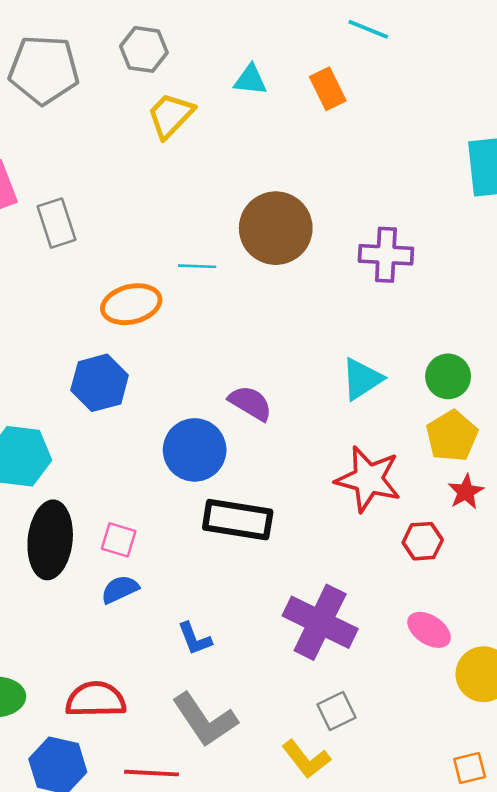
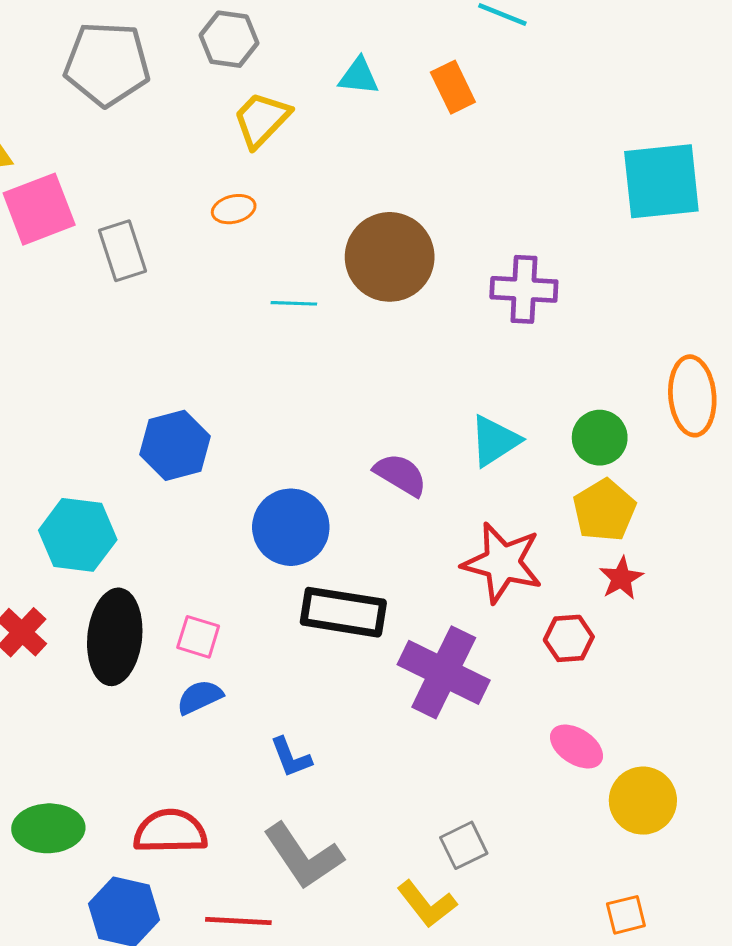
orange ellipse: (131, 304) -> (234, 209), moved, size x0.6
purple semicircle: (250, 403) -> (400, 475), moved
purple cross: (320, 622) -> (444, 672), moved

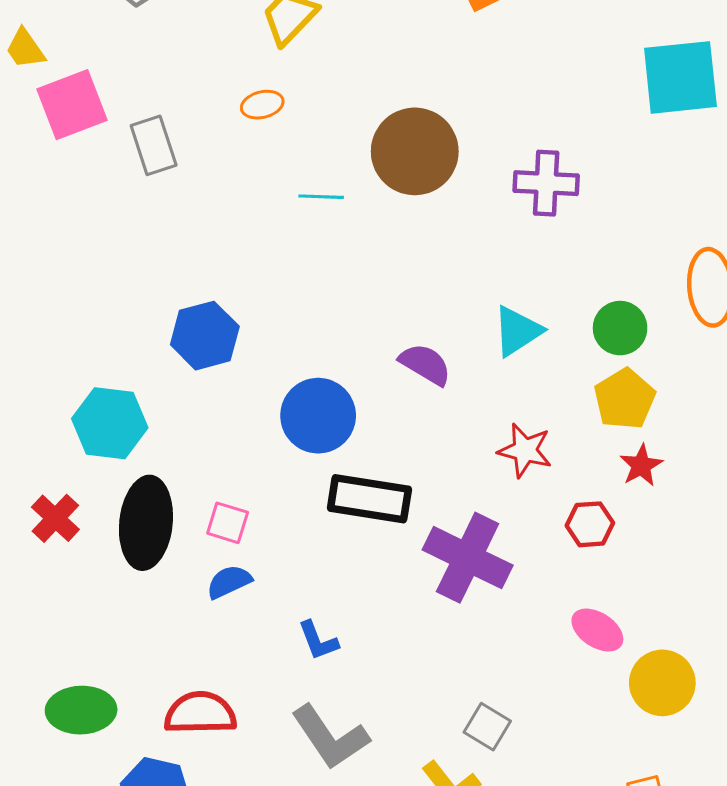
red star: (502, 563) -> (525, 450), size x0.7
gray square: (464, 845) -> (487, 727), turned -33

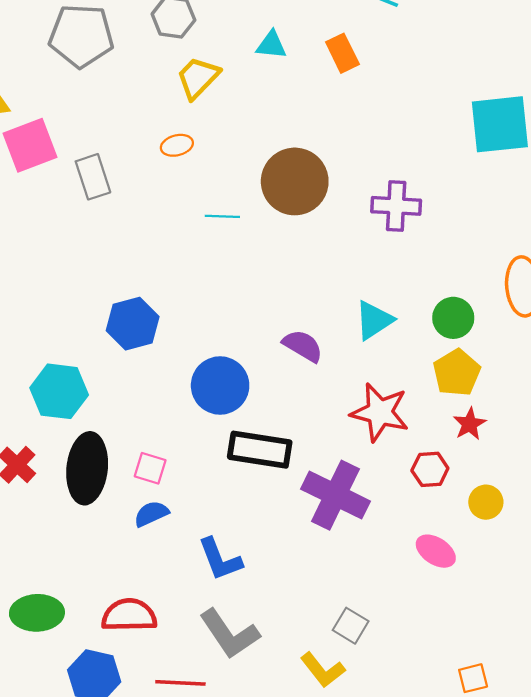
red star: (525, 450) -> (380, 412), size x1.4
blue L-shape: (318, 641) -> (220, 559), size x1.4
yellow circle: (662, 683) -> (486, 502), moved, size x0.7

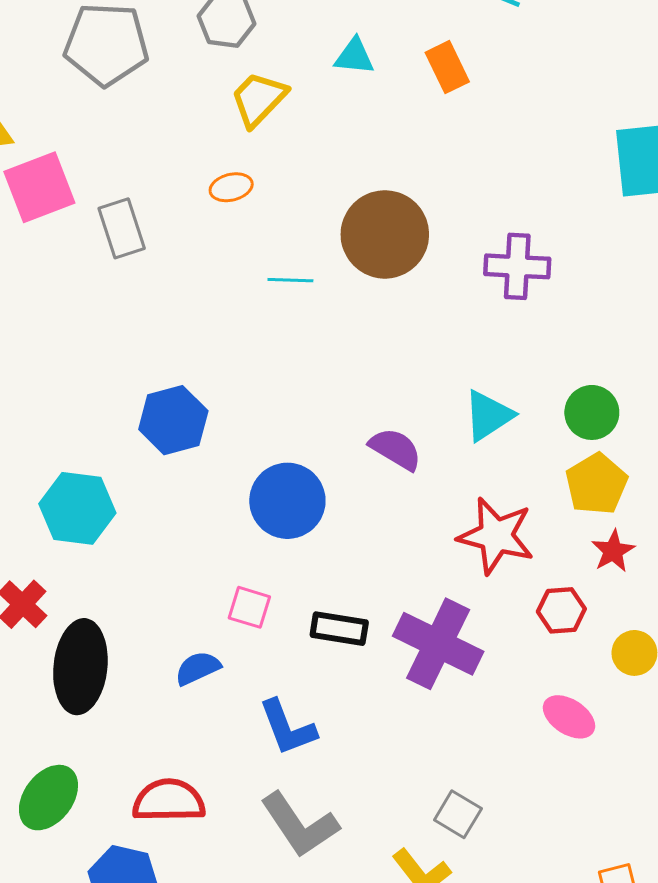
black rectangle: (260, 450) -> (339, 629), moved, size x0.7
black ellipse: (87, 468) -> (80, 667), moved
pink square: (150, 468) -> (249, 607), moved
green ellipse: (37, 613) -> (48, 798), turned -51

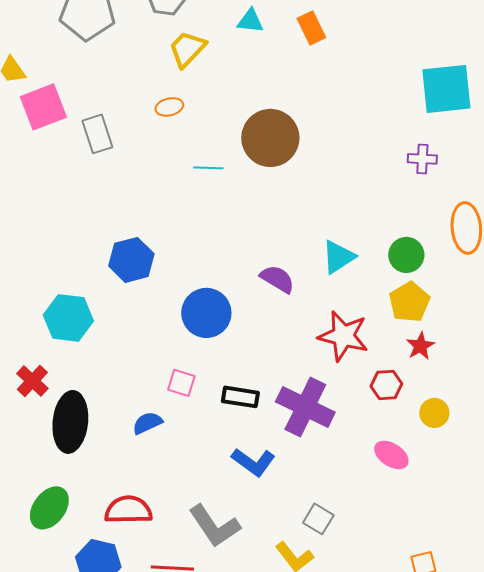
purple cross: (517, 266) -> (422, 159), moved, size x0.7
blue L-shape: (287, 728) -> (253, 462), moved, turned -33

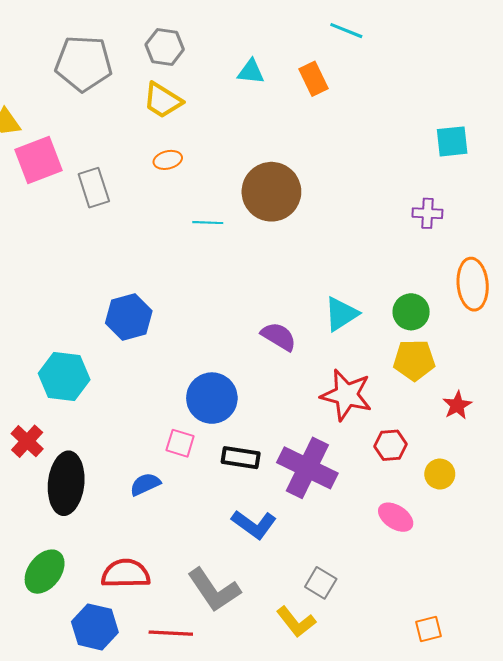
yellow trapezoid: (187, 49) -> (163, 100), moved, turned -102
cyan square: (446, 89) -> (452, 141), size x0.6
yellow pentagon: (409, 302) -> (414, 360), turned 30
blue circle: (206, 313) -> (212, 398), moved
red star: (420, 346) -> (457, 405), moved

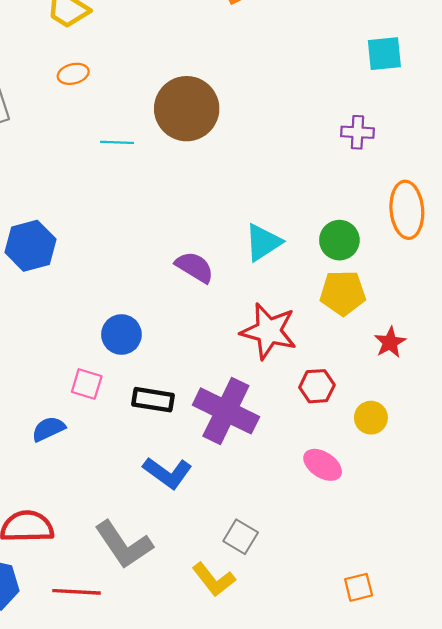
blue circle: (212, 398) -> (121, 335), size x0.7

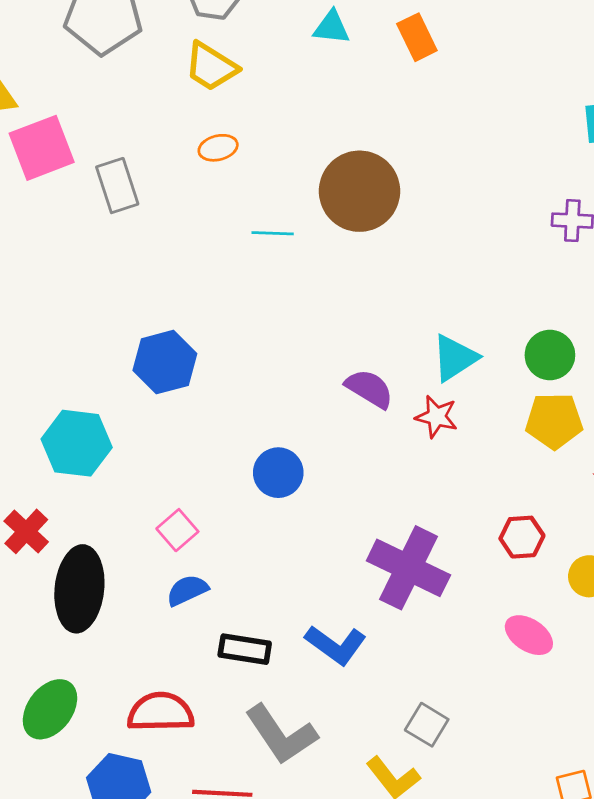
red star: (269, 331) -> (436, 417), moved, size x0.6
pink square: (87, 384) -> (177, 530), moved, turned 32
black rectangle: (153, 400) -> (245, 649), moved

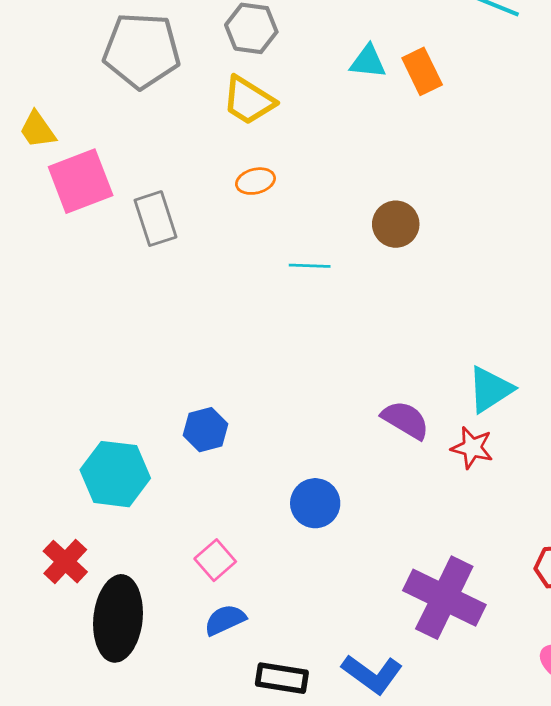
orange rectangle: (417, 37) -> (422, 71), moved
brown circle: (359, 191) -> (396, 224), size x0.6
blue hexagon: (165, 362) -> (205, 430), moved, size x0.7

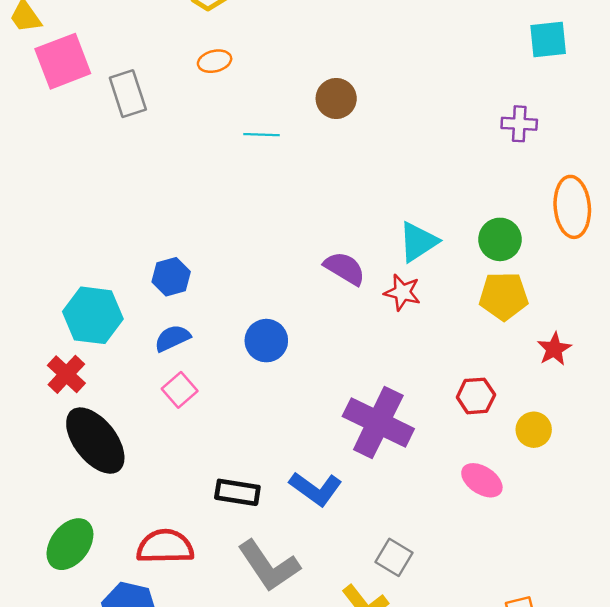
red cross: (65, 562) -> (66, 374), moved
black ellipse: (118, 618) -> (95, 441), turned -44
blue semicircle: (225, 620) -> (172, 338), moved

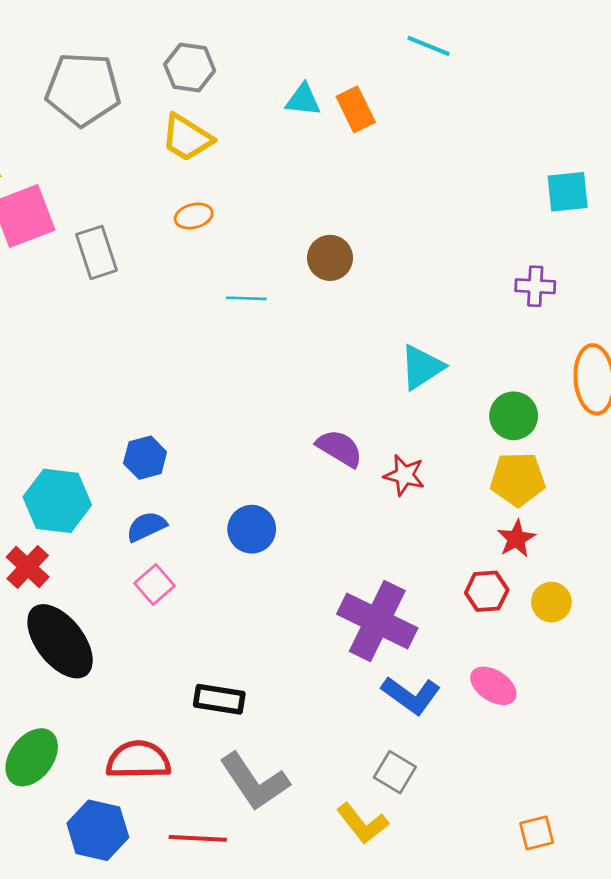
cyan triangle: (418, 242) -> (422, 367), moved
red star: (554, 349) -> (516, 539), moved
yellow circle: (534, 430) -> (551, 602), moved
blue L-shape: (316, 489) -> (411, 695), moved

